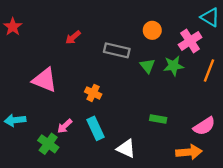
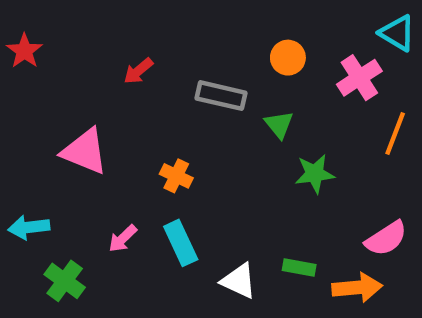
green star: (174, 66) -> (315, 174), moved
green rectangle: (158, 119) -> (299, 268), moved
green cross: (48, 144) -> (65, 281), moved

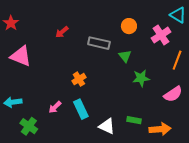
pink triangle: (85, 151) -> (21, 56), moved
orange cross: (176, 176) -> (79, 79), turned 32
pink semicircle: (386, 238) -> (173, 94), moved

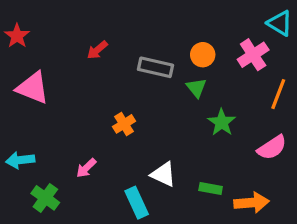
orange circle: (129, 26) -> (203, 55), moved
green star: (141, 78) -> (222, 122), turned -30
cyan rectangle: (81, 109) -> (137, 203), moved
white triangle: (107, 126) -> (163, 174), moved

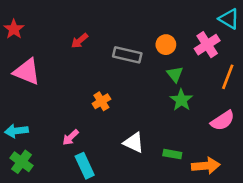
green triangle: (196, 88) -> (175, 74), moved
green cross: (45, 198) -> (22, 162), moved
cyan rectangle: (137, 203) -> (85, 166), moved

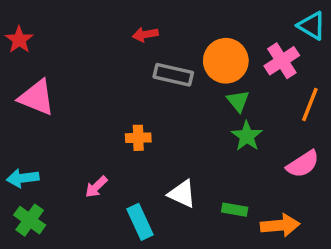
red arrow: (80, 41) -> (145, 34), moved, turned 30
orange circle: (166, 45) -> (226, 61), size x1.6
orange cross: (101, 101) -> (138, 138), turned 30
cyan rectangle: (85, 166) -> (140, 222), moved

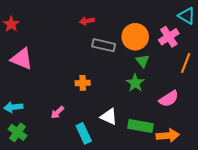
green star: (247, 136) -> (135, 83), moved
pink semicircle: (303, 164) -> (169, 99), moved
green rectangle: (235, 210) -> (140, 126), size x1.6

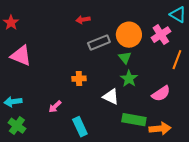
gray rectangle: (104, 45) -> (99, 43), turned -35
green triangle: (143, 61) -> (125, 58), moved
white triangle: (109, 117) -> (111, 97), moved

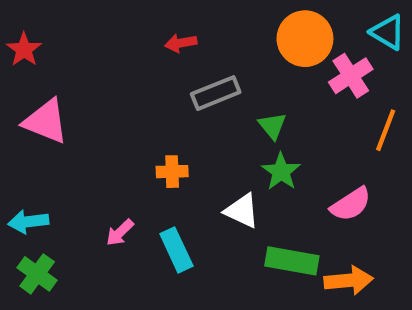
orange circle: (129, 35) -> (305, 39), moved
cyan rectangle: (80, 127) -> (176, 250), moved

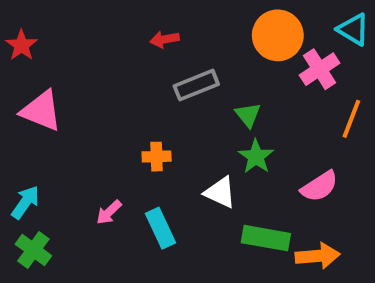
cyan arrow: (28, 222) -> (25, 202), turned 132

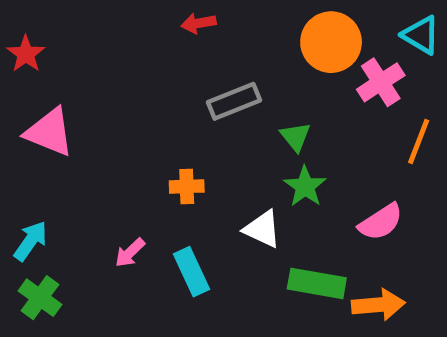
red arrow: (165, 39) -> (199, 23), moved

